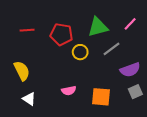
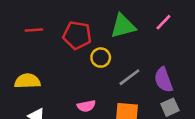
gray line: (111, 49) -> (129, 77), moved
purple semicircle: (130, 70) -> (163, 80), turned 90
yellow semicircle: (22, 71) -> (27, 81), turned -66

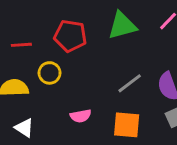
red line: (34, 30) -> (21, 45), moved
yellow circle: (101, 58) -> (50, 73), moved

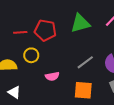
red line: (21, 45) -> (20, 32), moved
pink semicircle: (81, 116) -> (52, 76), moved

